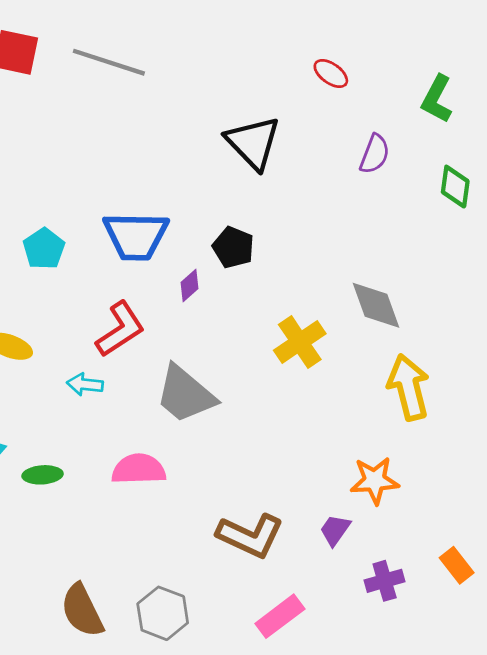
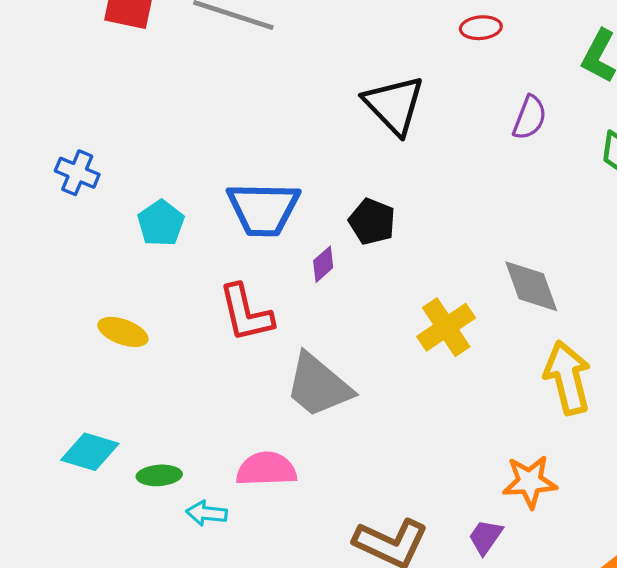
red ellipse: (331, 73) -> (481, 28), turned -40
red L-shape: (120, 329) -> (246, 313), turned 110
cyan arrow: (85, 384) -> (207, 513), moved

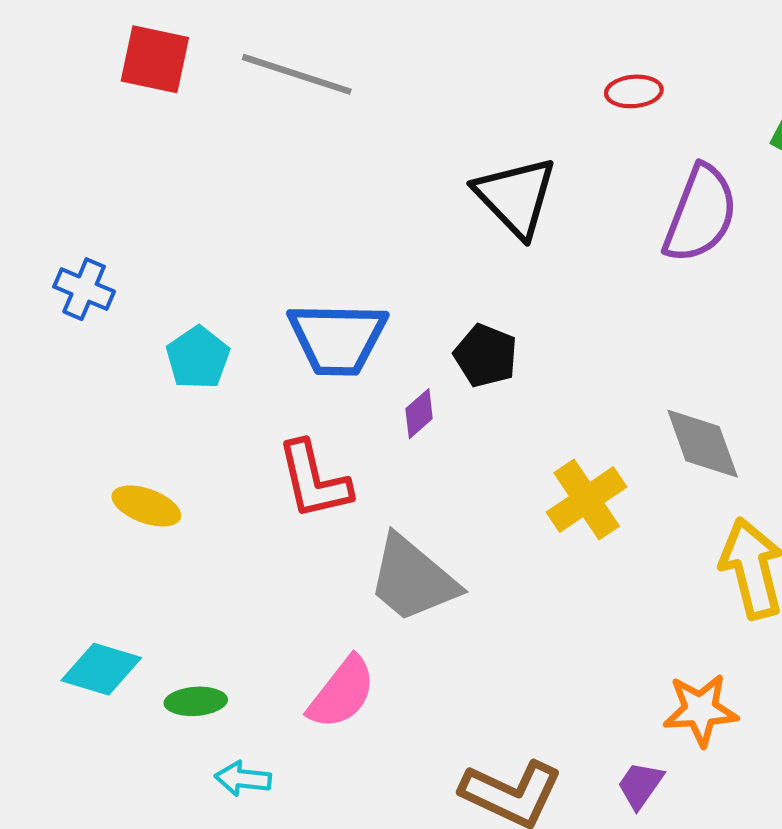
purple semicircle: (530, 118) -> (700, 214), size x1.6
pink semicircle: (266, 469) -> (342, 693), turned 130
cyan arrow: (207, 513) -> (243, 779), moved

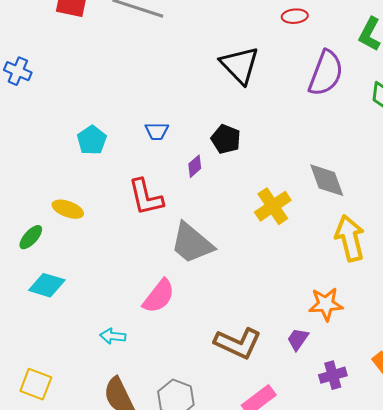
blue cross: (84, 289) -> (18, 71), moved
blue trapezoid: (337, 338) -> (157, 131), size x0.5
green ellipse: (196, 701) -> (31, 237), moved, turned -44

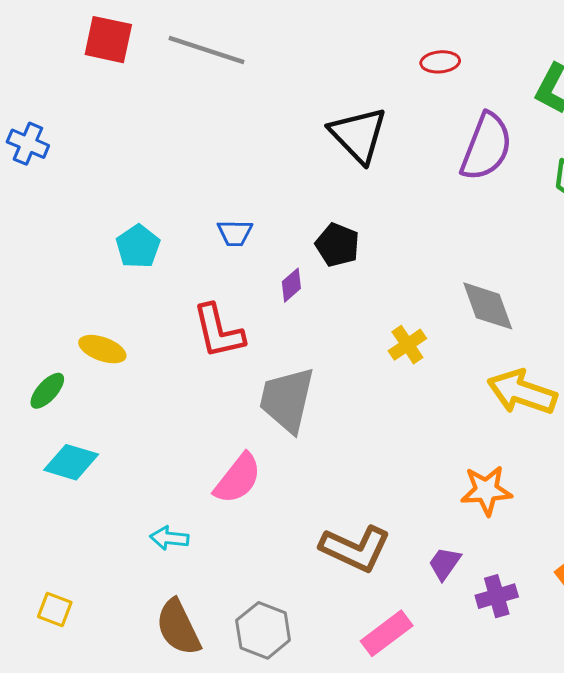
yellow cross: (273, 206) -> (407, 345), size x0.7
yellow arrow: (350, 238) -> (522, 392), turned -57
gray trapezoid: (192, 243) -> (287, 400), turned 63
purple trapezoid: (298, 339) -> (445, 563), moved
yellow square: (36, 384) -> (55, 610), size x0.7

